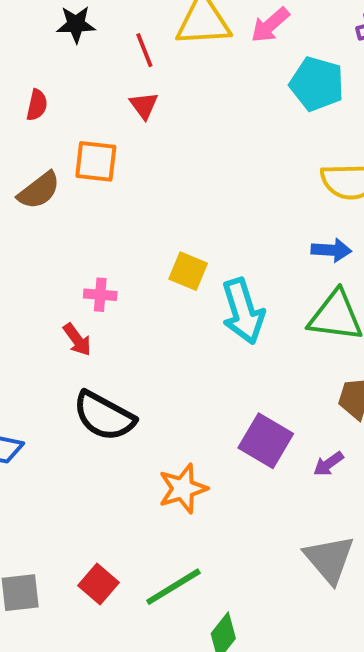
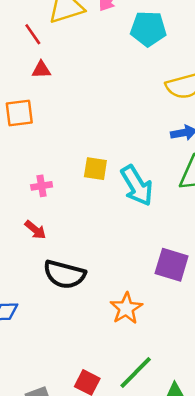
red triangle: (144, 105) -> (41, 70), turned -42
pink cross: (100, 295) -> (42, 186), moved

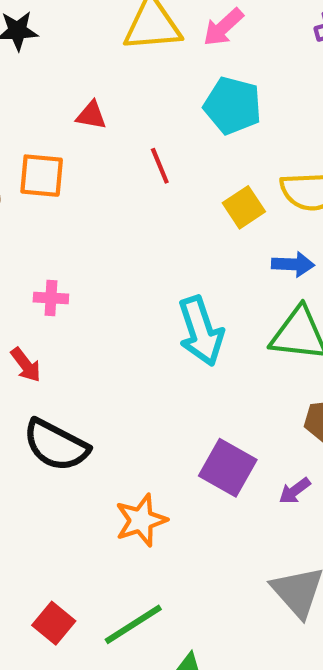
cyan pentagon: (148, 29) -> (233, 106), moved
red line: (33, 34) -> (160, 166), moved
yellow square: (95, 169) -> (244, 207), moved, turned 35

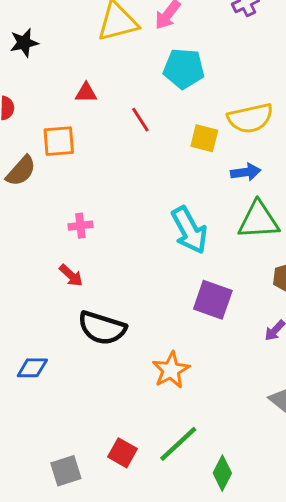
yellow square: (244, 207) -> (204, 138), turned -32
purple square: (228, 468) -> (213, 300), moved

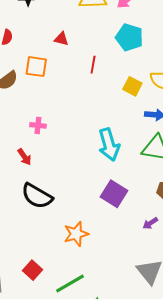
red line: (140, 120) -> (93, 65), turned 30
red square: (122, 453) -> (33, 270), moved

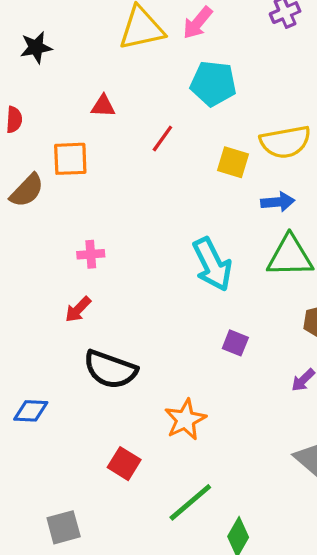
red line: (93, 65) -> (162, 139), turned 36
red arrow: (24, 157) -> (78, 309), turned 90
purple square: (114, 194) -> (235, 343), size x0.6
red square: (33, 270) -> (124, 464), moved

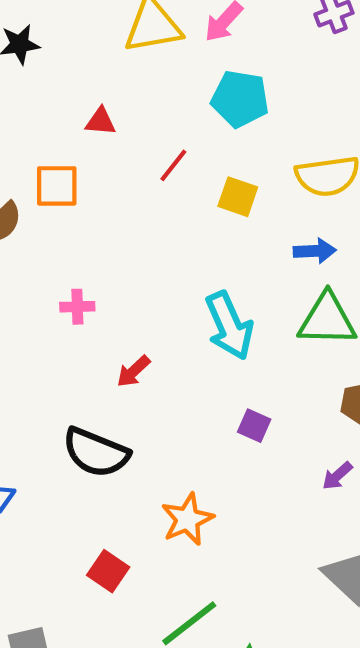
yellow square: (233, 162) -> (238, 197), moved
red arrow: (78, 309) -> (133, 371), moved

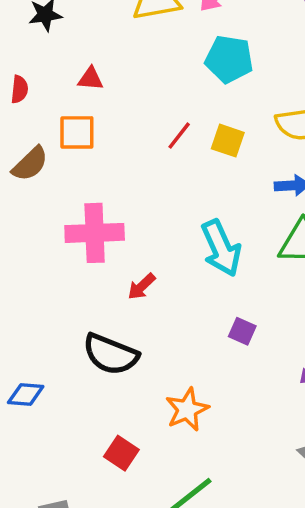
red triangle: (101, 121) -> (91, 79), moved
red line: (173, 165) -> (179, 136), moved
pink cross: (77, 307) -> (95, 233), size x2.0

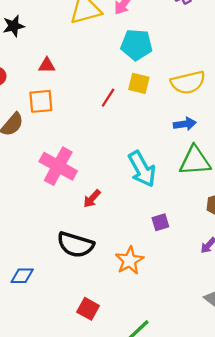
yellow square: (228, 141) -> (139, 83), moved
pink cross: (95, 233) -> (58, 166), turned 36
purple square: (242, 331) -> (160, 222), turned -36
orange star: (187, 409) -> (129, 260), moved

